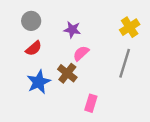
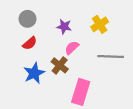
yellow cross: (130, 27) -> (100, 24), moved
gray line: (125, 63) -> (111, 57), turned 75
pink rectangle: (91, 103) -> (81, 92), size x1.6

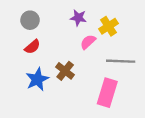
purple star: (64, 27) -> (78, 18), moved
pink semicircle: (72, 48) -> (88, 42), moved
pink rectangle: (81, 92) -> (107, 93), moved

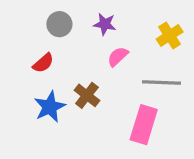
gray circle: (30, 20) -> (59, 24), moved
yellow cross: (108, 26) -> (170, 35), moved

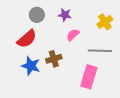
red semicircle: (43, 63) -> (27, 39), size x1.5
brown cross: (87, 95) -> (54, 59), turned 35
blue star: (50, 107) -> (31, 66), turned -30

